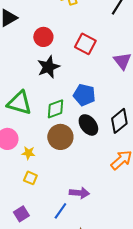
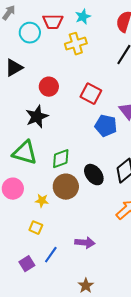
black star: (48, 67) -> (37, 117), moved
blue pentagon: (84, 95) -> (106, 126), moved
yellow star: (28, 153) -> (42, 201), moved
blue line: (60, 211) -> (51, 255), moved

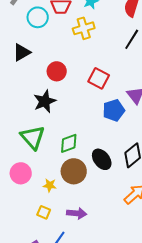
blue pentagon: (106, 126) -> (114, 110), turned -30
green triangle: (25, 153) -> (33, 137), turned 32
purple arrow: (85, 243) -> (77, 213), moved

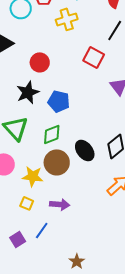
red square: (99, 78) -> (94, 57), moved
blue pentagon: (114, 110) -> (59, 101), moved, turned 30
yellow star: (50, 185) -> (33, 176), size x1.5

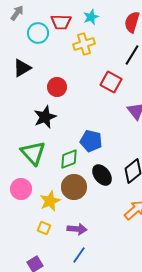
blue pentagon: (59, 101) -> (91, 141), moved
yellow star: (33, 176) -> (50, 201), turned -30
blue line: (42, 230) -> (79, 255), moved

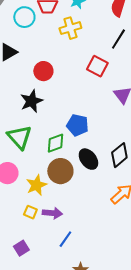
purple arrow: (77, 229) -> (52, 213), moved

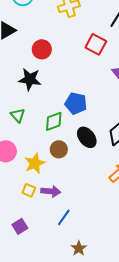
black star: (31, 101) -> (30, 79), turned 30
green triangle: (19, 137) -> (18, 115), size x0.6
brown circle: (60, 171) -> (59, 149), size x0.7

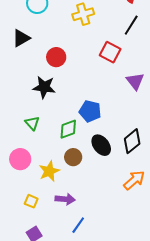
yellow square: (29, 190) -> (31, 201), moved

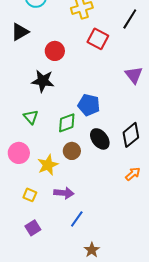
red square: (110, 52) -> (98, 39), moved
orange arrow: (134, 180) -> (133, 174), size x0.7

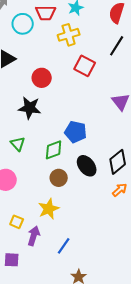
yellow star: (48, 165) -> (49, 209), moved
orange arrow: (133, 174) -> (120, 190), moved
purple arrow: (64, 193) -> (34, 236), moved, turned -78
purple square: (33, 228) -> (12, 260), moved, turned 35

